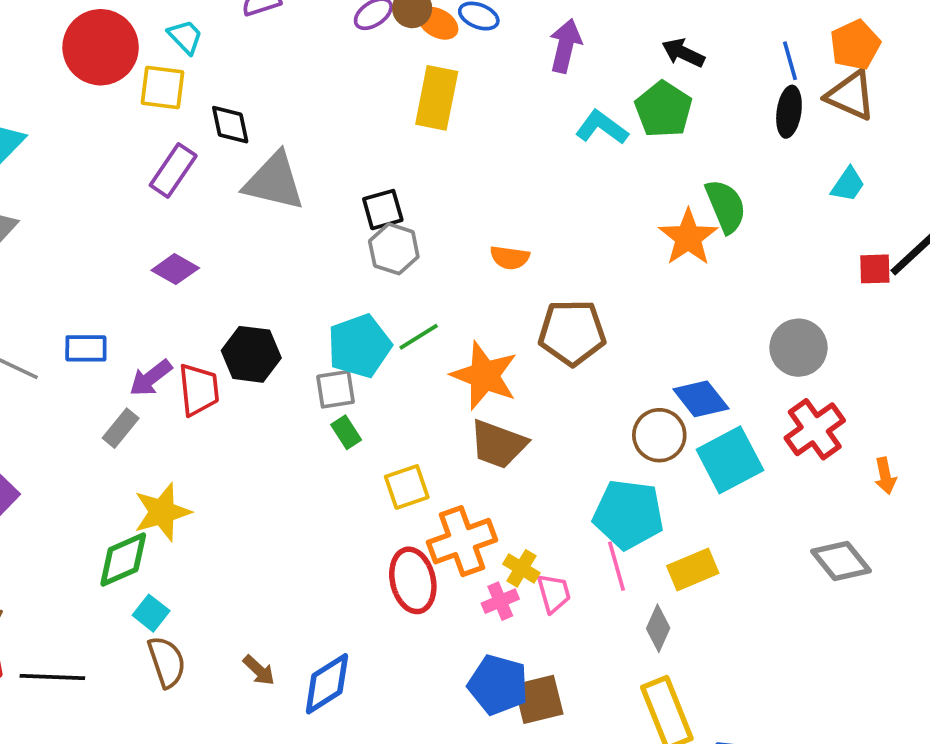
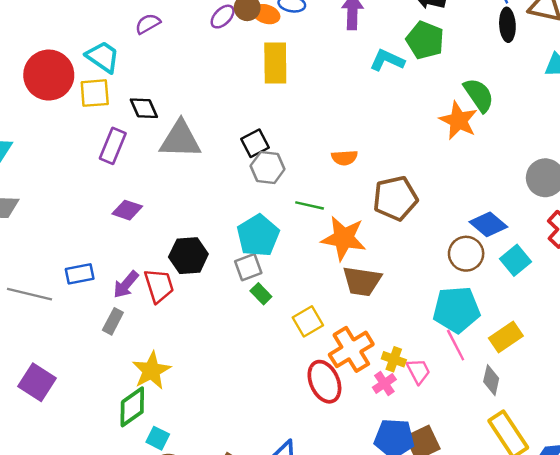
cyan trapezoid: (185, 37) -> (103, 57), size x1.4
green line: (419, 337) -> (310, 205), moved, turned 56
cyan square: (730, 460) -> (516, 260), size x0.7

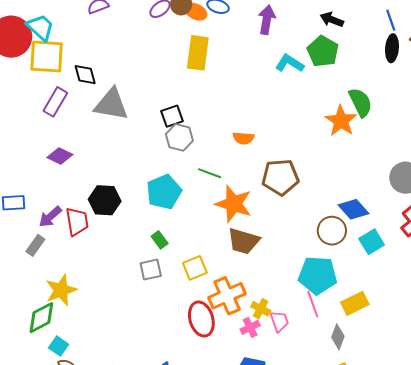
cyan trapezoid: (103, 57) -> (40, 27), moved
yellow square: (95, 93) -> (47, 57), size x1.4
gray square: (248, 267) -> (151, 270), moved

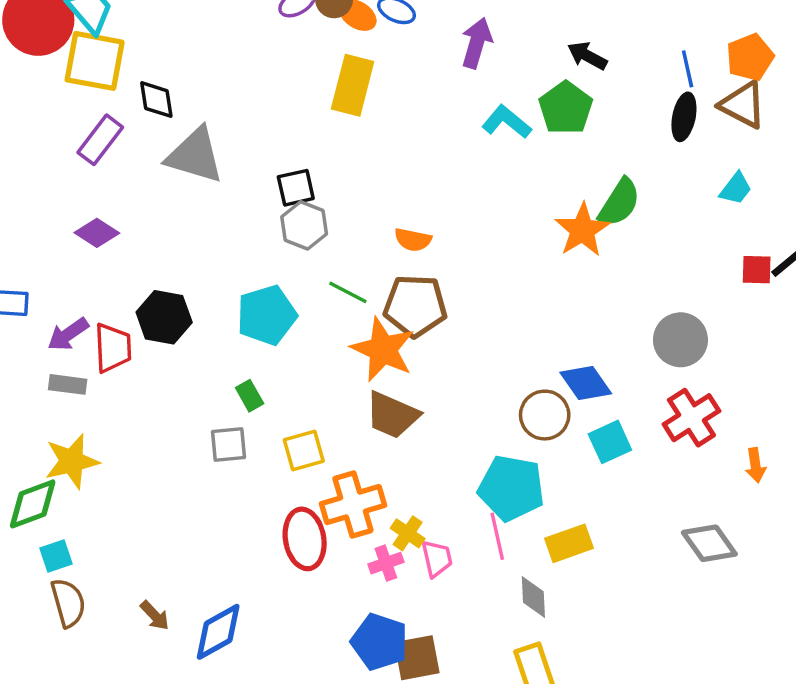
green semicircle: (360, 102) -> (619, 203), turned 52
brown pentagon: (280, 177) -> (415, 306), moved
gray rectangle: (35, 245) -> (68, 384), moved, turned 55
gray diamond: (338, 337) -> (533, 597), turned -30
cyan square: (59, 346) -> (56, 556), turned 30

